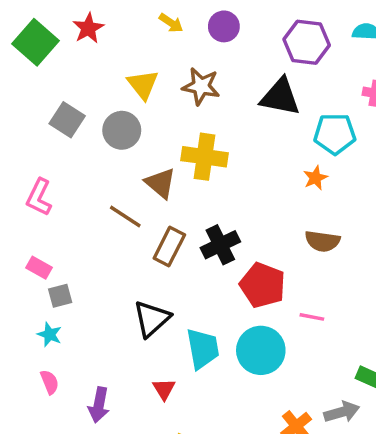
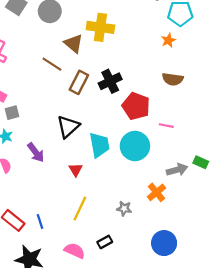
purple arrow: (99, 405) -> (36, 152), moved, turned -48
gray arrow: (342, 412) -> (177, 170), moved

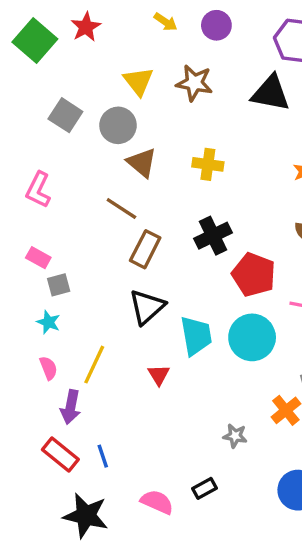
yellow cross: (100, 27) -> (208, 164), moved, size x0.7
brown triangle: (73, 44) -> (142, 163), moved
brown rectangle: (79, 82) -> (145, 249), moved
purple arrow: (36, 152) -> (71, 407), moved, turned 48
yellow line: (80, 209) -> (94, 365), moved

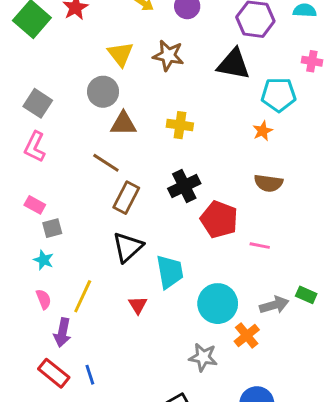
gray square: (65, 115) -> (38, 103), moved
brown triangle: (142, 163) -> (123, 124), turned -40
cyan circle: (252, 337) -> (218, 304), moved
gray star: (235, 436) -> (203, 357), size x1.4

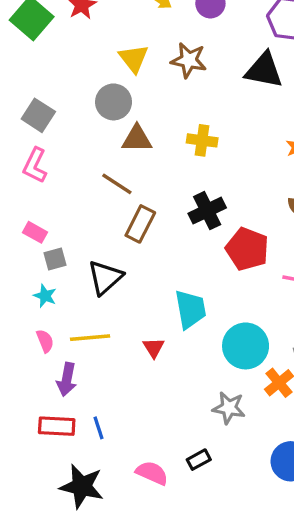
black triangle: (128, 247) -> (105, 277), moved
yellow line: (83, 296) -> (90, 338), turned 60
red rectangle: (54, 373) -> (57, 426), turned -36

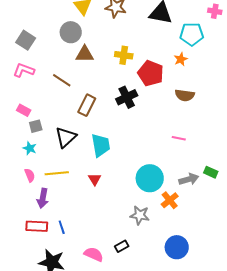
pink L-shape: (35, 165) -> (24, 70), turned 85
brown line: (117, 184) -> (62, 80), moved
red pentagon: (247, 249) -> (151, 73), moved
cyan trapezoid: (190, 309) -> (101, 145), moved

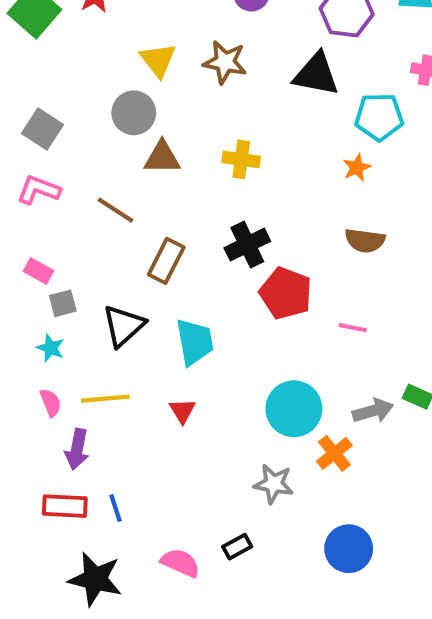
red pentagon: (151, 73) -> (286, 293), moved

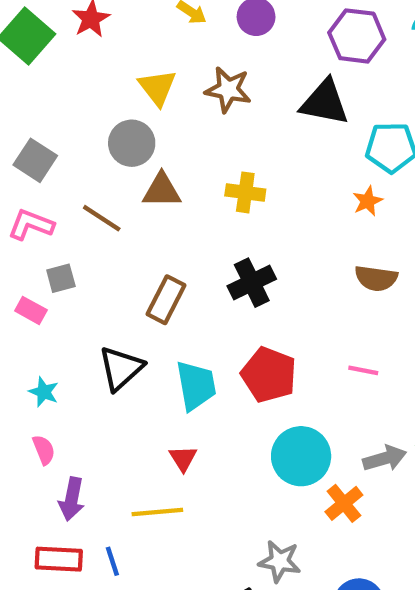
brown line: (116, 210) -> (102, 218), moved
red pentagon: (286, 293) -> (269, 375), moved
gray square: (63, 303) -> (61, 278), moved
yellow line: (105, 399) -> (157, 512), moved
gray star: (274, 484) -> (280, 561), moved

